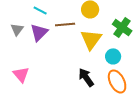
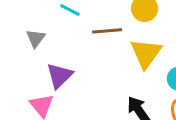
purple triangle: (39, 32) -> (59, 76), moved

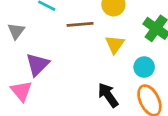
yellow triangle: (146, 53) -> (115, 44), size x0.7

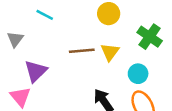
brown line: (80, 24) -> (82, 51), moved

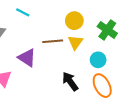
yellow circle: (109, 14) -> (74, 21), moved
purple triangle: (36, 71) -> (27, 58), moved, turned -42

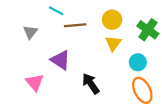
brown line: (53, 41) -> (75, 25), moved
black arrow: (70, 81) -> (91, 84), moved

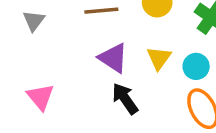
yellow triangle: (113, 43) -> (159, 58), moved
purple triangle: (61, 60) -> (113, 58), moved

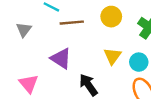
purple triangle: (113, 58) -> (61, 58), moved

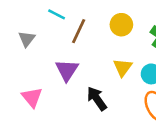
brown line: (72, 23) -> (79, 31), turned -60
purple triangle: (61, 58) -> (67, 70), turned 30

